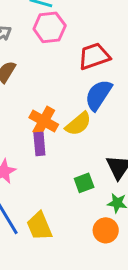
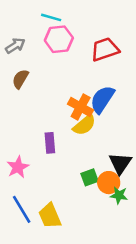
red trapezoid: (94, 56) -> (105, 49), moved
orange cross: (44, 121) -> (81, 107), moved
orange circle: (106, 230) -> (109, 183), moved

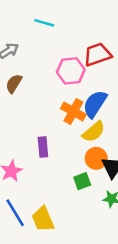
pink hexagon: (59, 39) -> (71, 71), moved
yellow semicircle: (84, 125) -> (94, 132), moved
orange circle: (109, 183) -> (96, 158), moved

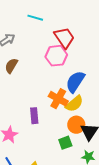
red trapezoid: (97, 54) -> (64, 38), moved, turned 75
orange cross: (73, 111) -> (58, 99), moved

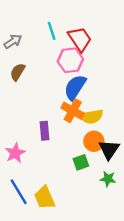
cyan line: (35, 18) -> (52, 31), moved, turned 56
blue semicircle: (75, 82) -> (75, 87), moved
yellow semicircle: (74, 104) -> (92, 117), turned 30

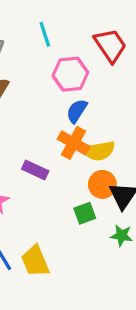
red trapezoid: (80, 39) -> (110, 45), moved
blue semicircle: (75, 87) -> (77, 111), size x0.7
purple rectangle: (45, 131) -> (35, 170), turned -60

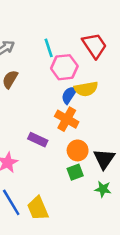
cyan line: (45, 34) -> (49, 48), moved
yellow semicircle: (99, 151) -> (86, 89), moved
orange circle: (102, 184) -> (78, 150), moved

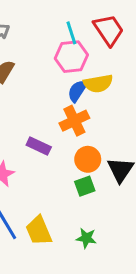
cyan line: (49, 48) -> (71, 33), moved
orange cross: (67, 119) -> (74, 121), turned 35
green star: (103, 189) -> (86, 238), moved

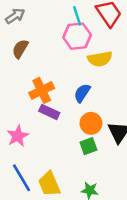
blue semicircle: (77, 91) -> (82, 93), moved
orange cross: (74, 121) -> (42, 90), moved

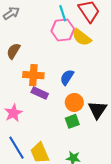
brown semicircle: (20, 49) -> (13, 51), moved
yellow semicircle: (100, 59) -> (82, 37), moved, turned 48
orange cross: (42, 90) -> (33, 75), turned 30

